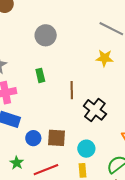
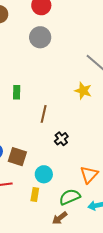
gray circle: (46, 35) -> (40, 37), moved
black cross: (95, 110) -> (61, 139), size x0.6

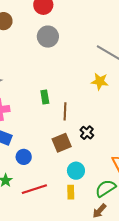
green rectangle: (17, 92) -> (45, 97), moved
brown square: (17, 157) -> (62, 143), moved, turned -30

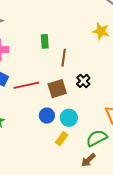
blue circle: (24, 157) -> (47, 116), moved
red line: (34, 189) -> (26, 85), moved
yellow rectangle: (71, 192) -> (62, 139), turned 32

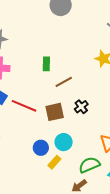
brown line: (64, 58) -> (64, 82), turned 48
red line: (26, 85) -> (24, 106), turned 30
blue circle: (47, 116) -> (41, 148), moved

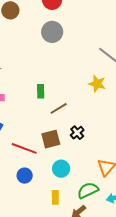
red line: (24, 106) -> (24, 148), moved
blue circle: (41, 148) -> (25, 176), moved
yellow rectangle: (54, 162) -> (55, 197), moved, turned -40

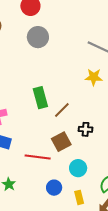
green rectangle: (41, 91) -> (40, 98), size x1.5
black cross: (77, 133) -> (85, 129), turned -32
blue circle: (25, 176) -> (54, 188), moved

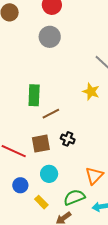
yellow rectangle: (79, 197) -> (41, 202), turned -48

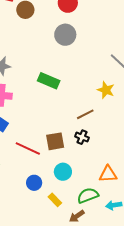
green rectangle: (34, 95) -> (49, 81), moved, turned -70
brown line: (51, 114) -> (85, 114), moved
orange triangle: (94, 176) -> (108, 174), turned 42

